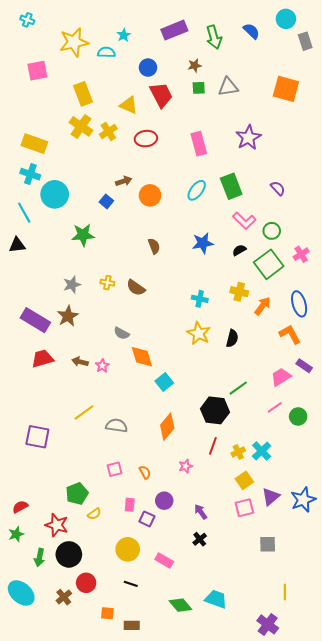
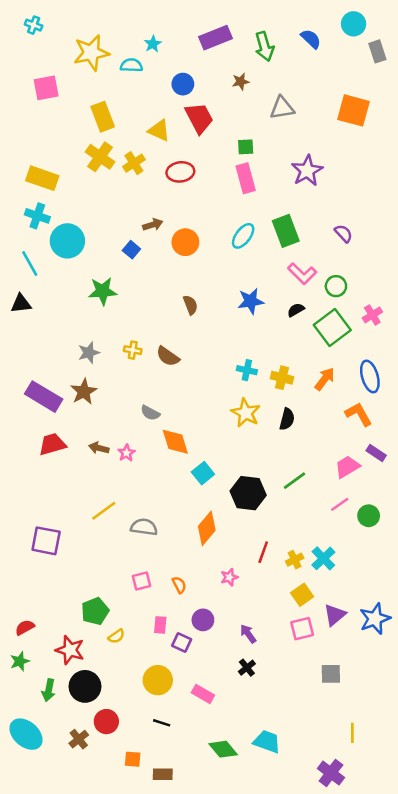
green square: (199, 88) -> (246, 147), moved
yellow cross: (239, 292) -> (282, 378), moved
black hexagon: (215, 410) -> (248, 493), moved

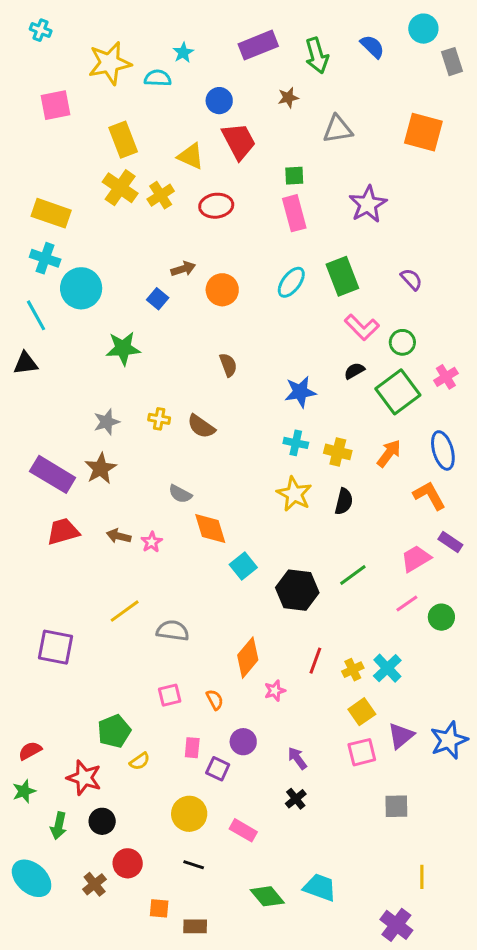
blue star: (251, 301) -> (300, 392), moved
orange diamond: (207, 528) -> (248, 658), moved
black circle: (85, 686) -> (102, 821), size x0.7

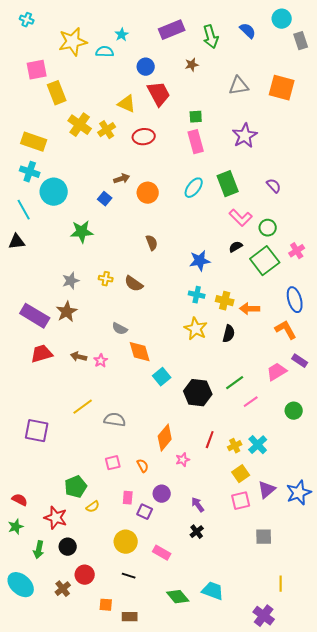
gray triangle: (338, 129) -> (239, 86), moved
yellow rectangle: (123, 140) -> (57, 93), moved
orange arrow: (389, 453) -> (250, 309), moved, turned -126
pink line: (407, 604) -> (251, 402), moved
red semicircle: (30, 751) -> (20, 500), turned 56

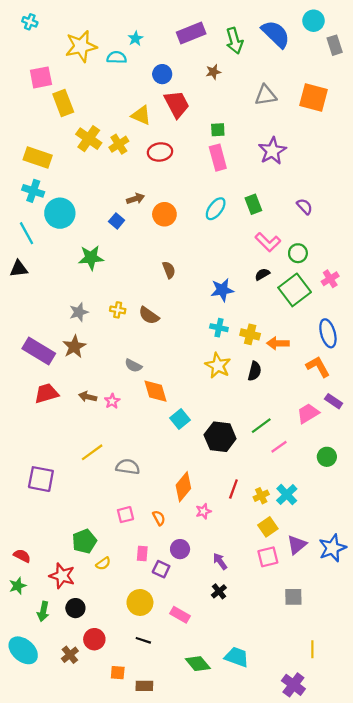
blue semicircle: (248, 31) -> (276, 34), size x1.6
green rectangle: (228, 184) -> (253, 204), size x0.7

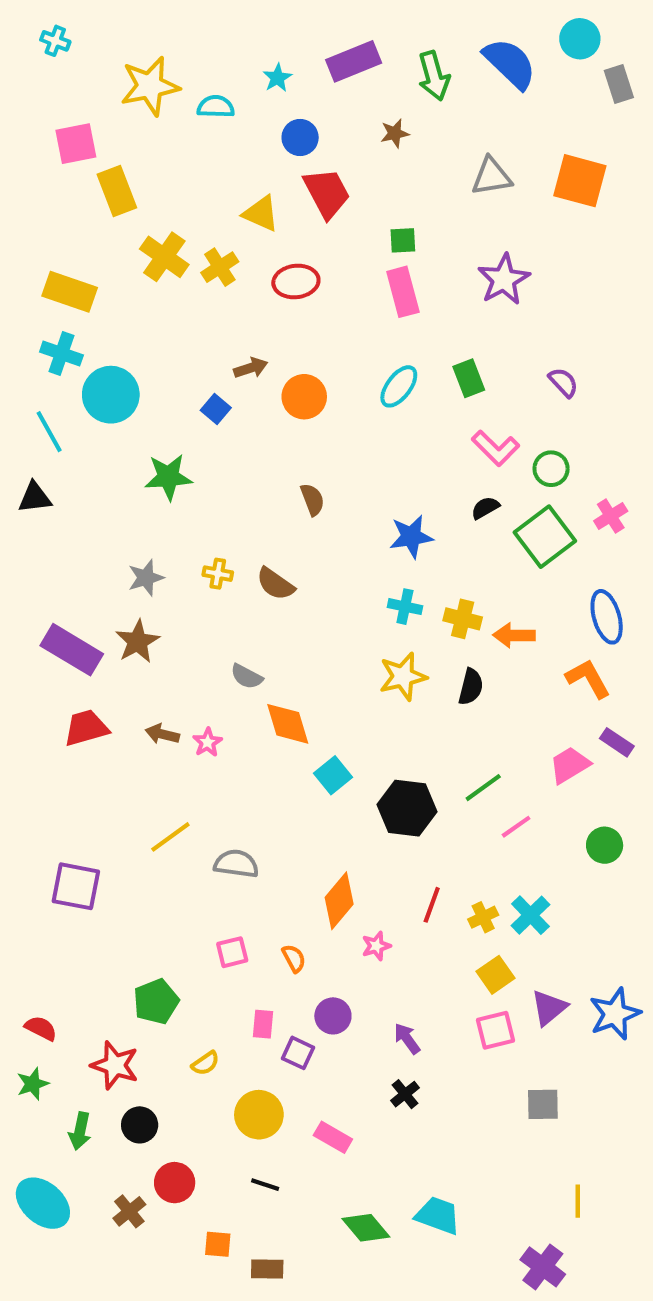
cyan star: (136, 39) -> (277, 78), moved
yellow star: (218, 366) -> (403, 676), turned 30
yellow semicircle: (103, 564) -> (205, 1063), moved

